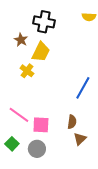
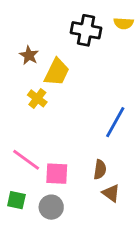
black cross: (44, 22) -> (86, 30), moved
brown triangle: (80, 139) -> (111, 193), turned -40
green square: (12, 144) -> (16, 200), turned -32

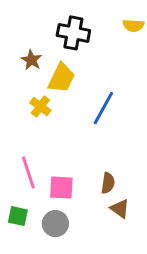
black cross: (86, 30) -> (73, 33), moved
blue line: (115, 122) -> (103, 108), moved
pink line: (26, 160) -> (28, 173), turned 36

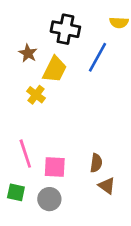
blue line: (103, 108) -> (98, 57), moved

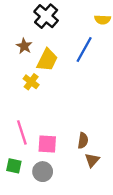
black cross: (65, 29) -> (46, 16), moved, turned 30
brown triangle: (107, 186) -> (92, 160), turned 35

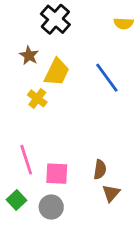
blue line: (84, 50) -> (107, 78), moved, turned -65
green square: (14, 166) -> (16, 200), turned 35

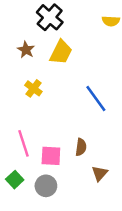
yellow trapezoid: (57, 72) -> (61, 52), moved
blue line: (107, 78) -> (96, 98), moved
brown semicircle: (100, 169) -> (81, 147), moved

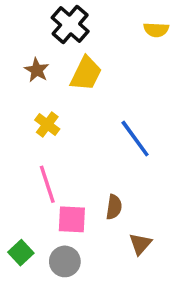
pink line: (23, 143) -> (47, 184), moved

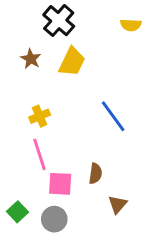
yellow cross: (47, 125) -> (40, 116), moved, turned 30

